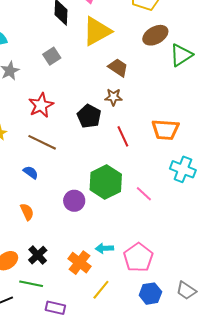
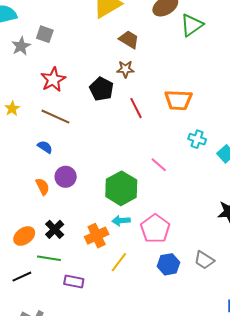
gray square: (52, 56) -> (45, 34), moved, turned -36
cyan cross: (183, 169) -> (197, 139), size x0.7
green hexagon: (106, 182) -> (121, 188), moved
purple circle: (74, 201) -> (66, 177), moved
orange cross: (80, 263) -> (97, 236), turned 30

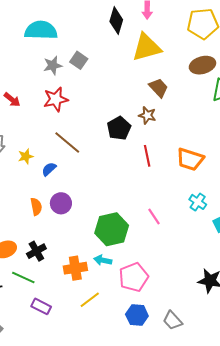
red star: (53, 80) -> (56, 99), moved
yellow star: (12, 109) -> (26, 156), moved
blue semicircle: (45, 147) -> (49, 169), turned -91

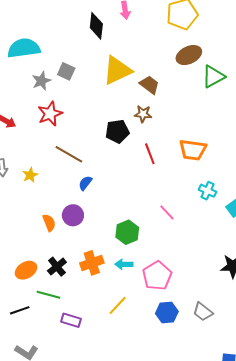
yellow triangle: (147, 47) -> (117, 70), moved
black pentagon: (119, 128) -> (117, 131), turned 30
blue semicircle: (49, 169) -> (85, 183), moved
green hexagon: (112, 229) -> (127, 232), size x0.7
orange cross: (75, 268) -> (92, 263), moved

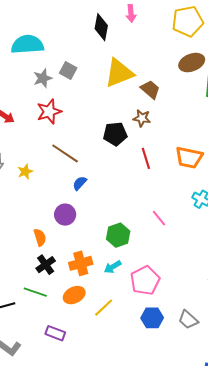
orange semicircle: (49, 223) -> (40, 237), moved
cyan arrow: (124, 264) -> (113, 267), turned -36
orange ellipse: (26, 270) -> (74, 295), moved
purple rectangle: (71, 320) -> (55, 333), moved

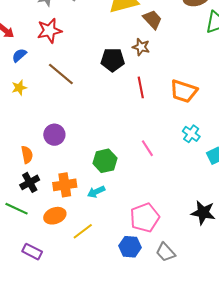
blue semicircle: (80, 183) -> (19, 55), moved
pink pentagon: (145, 281) -> (145, 218), moved

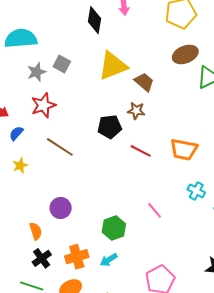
red line: (141, 87) -> (141, 151), turned -45

